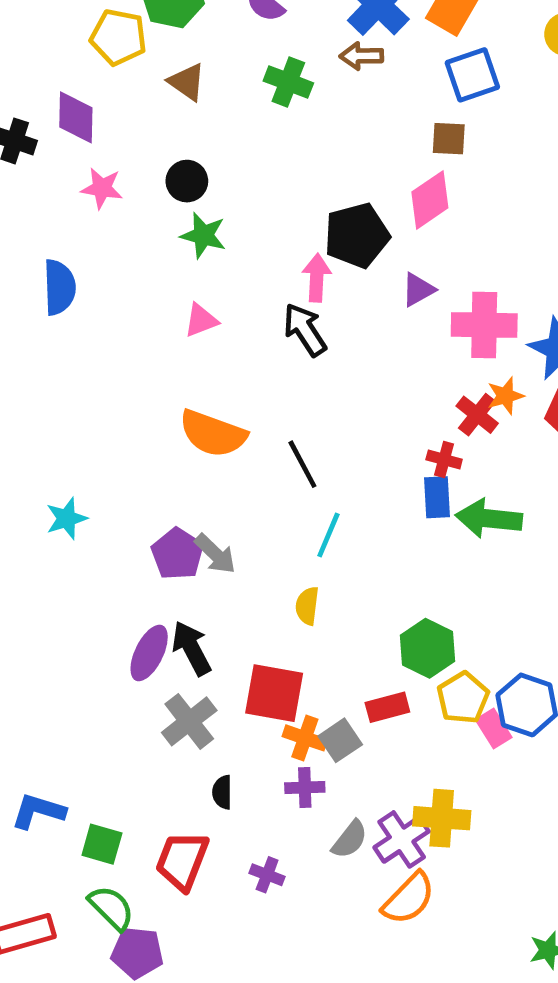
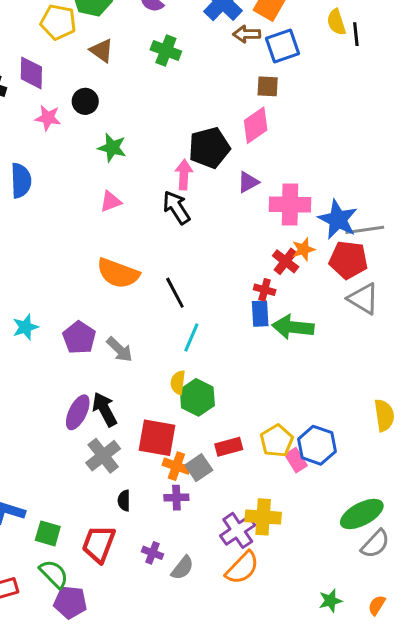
brown arrow: (361, 56) -> (247, 34), moved
black circle: (187, 181) -> (85, 101), moved
purple pentagon: (177, 554) -> (79, 338), moved
green hexagon: (428, 648) -> (197, 397), moved
gray semicircle: (350, 839) -> (182, 568), moved

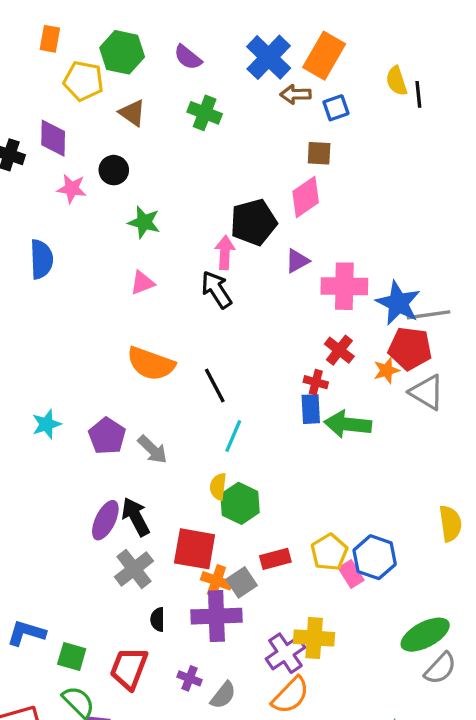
blue square: (283, 46) -> (336, 108), size x0.7
orange star: (303, 249) -> (386, 370), moved
purple cross: (176, 498) -> (216, 616), size x1.8

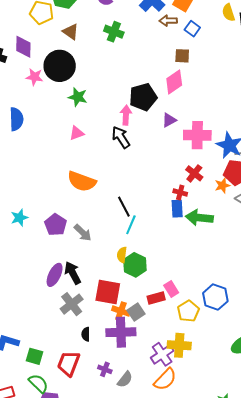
blue square: (336, 108) -> (192, 29), turned -35
black circle: (114, 170) -> (60, 66), size x1.8
black line: (215, 386) -> (124, 207), moved
yellow pentagon: (329, 552) -> (188, 311), moved
pink rectangle: (351, 574) -> (171, 289), moved

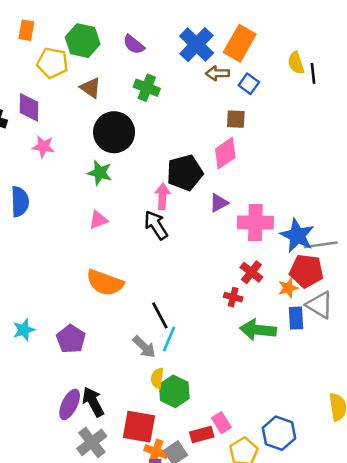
black circle: (60, 66) -> (114, 132), moved
blue rectangle: (177, 209) -> (296, 318), moved
gray arrow: (83, 233) -> (144, 347), moved

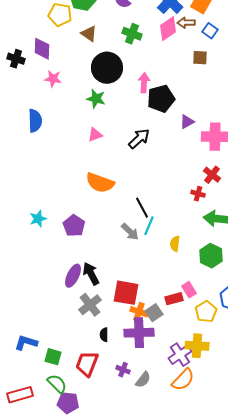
pink diamond: (225, 153) -> (168, 29), moved
pink arrow: (162, 196) -> (144, 83), moved
black arrow: (156, 225) -> (139, 139), turned 80
yellow semicircle: (157, 378) -> (175, 244), moved
green hexagon: (174, 391) -> (211, 256), moved

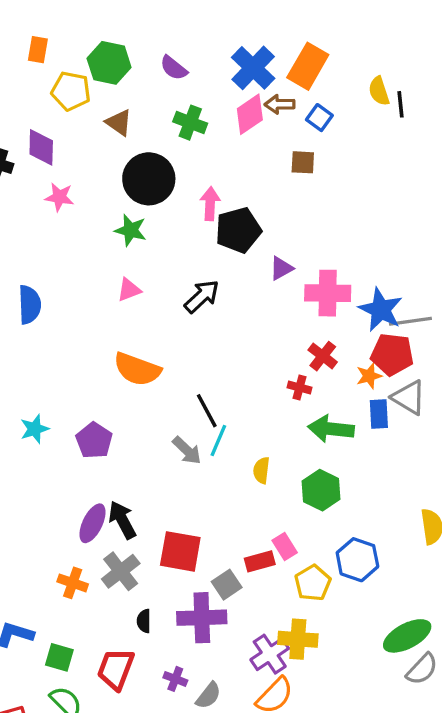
blue semicircle: (35, 121) -> (30, 305), moved
orange cross: (139, 312) -> (73, 583), moved

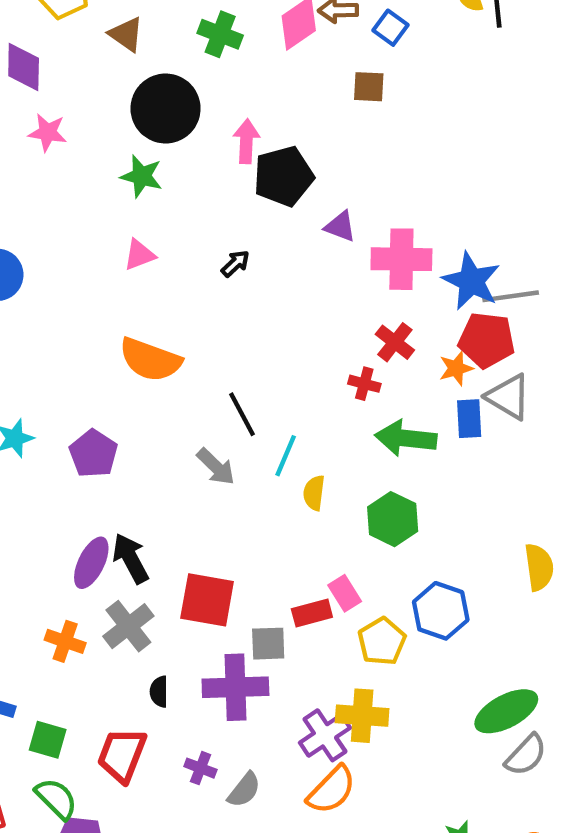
purple triangle: (281, 268) -> (340, 226), turned 50
black arrow: (202, 296) -> (235, 264), size x0.6
cyan line: (218, 440) -> (286, 456), moved
gray square: (227, 585) -> (268, 644), turned 32

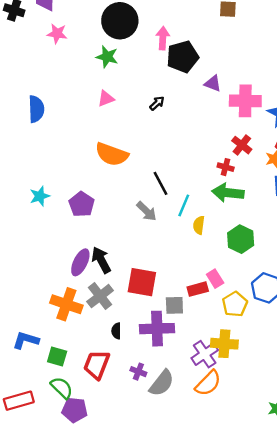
green arrow: (406, 438) -> (228, 193), moved
orange cross: (65, 641) -> (66, 304), size x1.5
gray semicircle: (244, 790) -> (162, 383), size x1.4

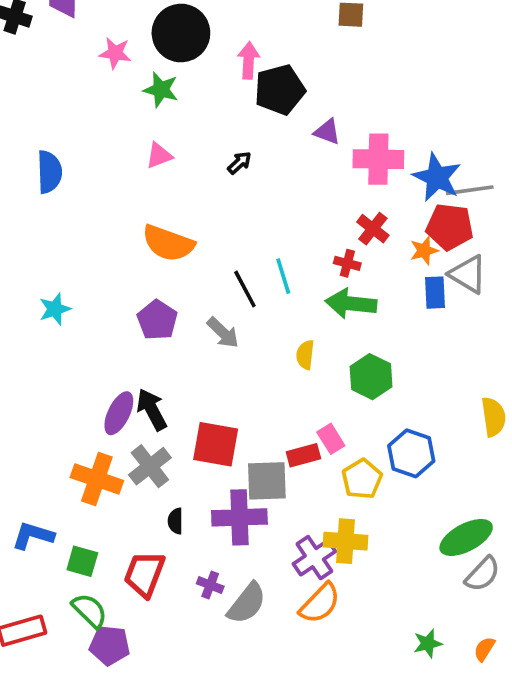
pink star: (57, 34) -> (115, 53), moved
purple pentagon: (82, 204) -> (157, 320), moved
cyan line: (184, 205) -> (283, 276), moved, turned -40
gray square: (174, 305) -> (267, 481), size x1.4

